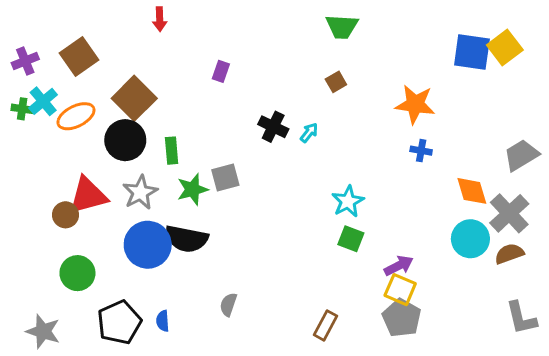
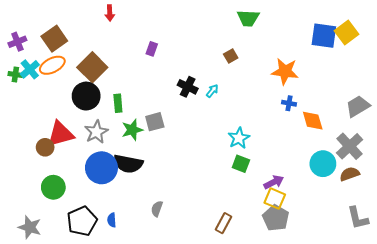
green trapezoid: (342, 27) -> (248, 18), moved
orange ellipse: (76, 116) -> (52, 65), moved
orange diamond: (472, 191) -> (313, 121), moved

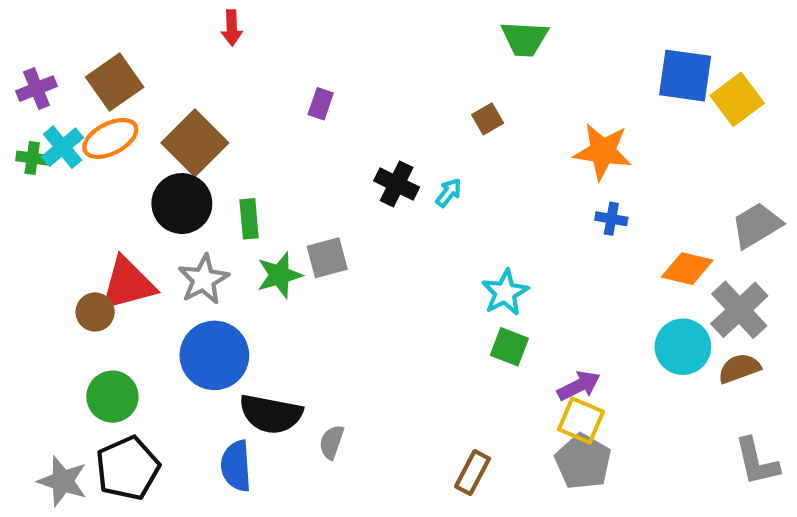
yellow square: (346, 32) -> (737, 99), moved
orange diamond: (313, 121) -> (687, 269), moved, turned -60
black semicircle: (128, 164) -> (271, 414), moved
blue semicircle: (112, 220) -> (236, 466), size x1.6
black pentagon: (82, 221) -> (128, 468), moved

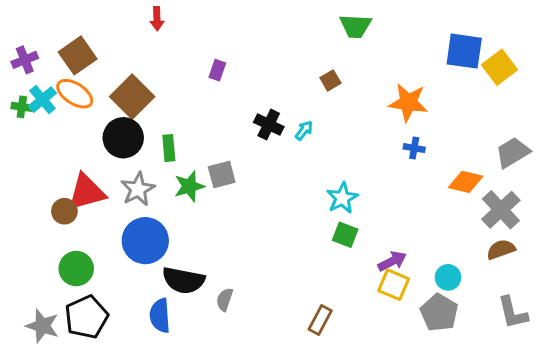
orange ellipse: (110, 138) -> (75, 94), turned 60
cyan circle: (683, 347) -> (448, 277), moved, size x0.7
gray pentagon: (583, 462) -> (439, 313), moved

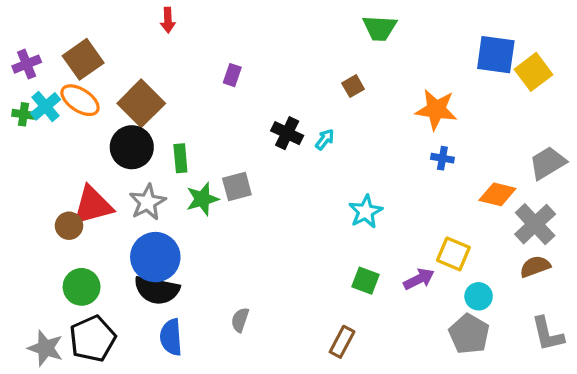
green square: (345, 235) -> (366, 281), moved
black semicircle: (183, 280) -> (157, 290), moved
yellow square: (394, 285) -> (453, 254), moved

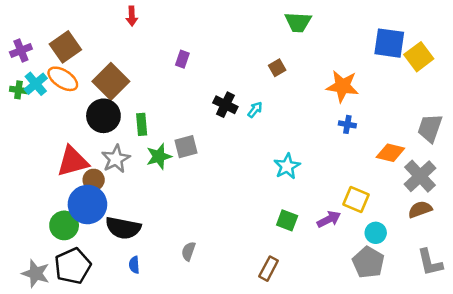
gray trapezoid: (548, 163) -> (430, 128), turned -40
brown circle: (69, 226) -> (94, 180), moved
blue circle: (155, 257) -> (87, 204), moved
blue semicircle: (171, 337) -> (134, 265), size x0.6

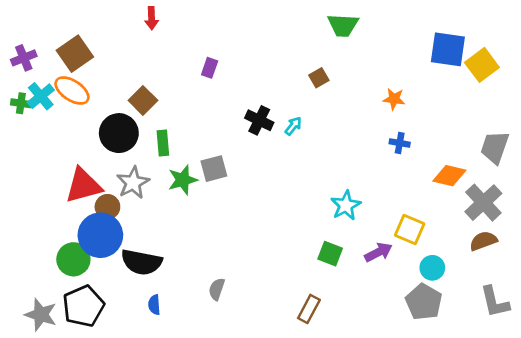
brown square: (111, 81) -> (143, 100), moved, size x0.7
orange star: (342, 86) -> (394, 99), size x0.6
cyan star: (287, 166) -> (346, 205), moved

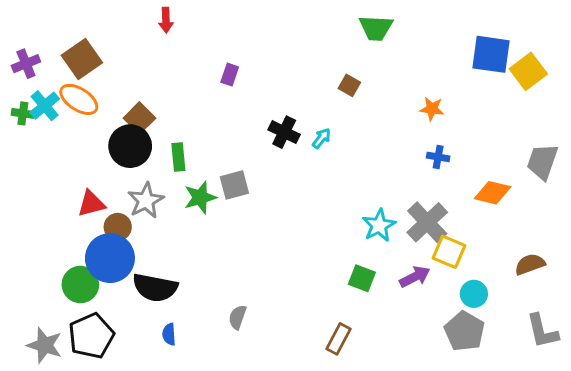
brown square: (319, 78) -> (349, 85), turned -30
brown square: (143, 100) -> (139, 118), moved
red triangle: (83, 186) -> (91, 204), size x0.7
gray cross: (483, 203) -> (427, 222), moved

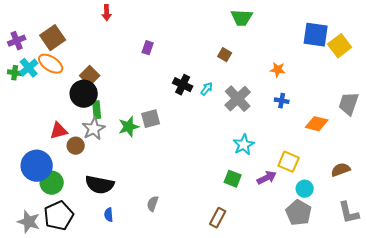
green rectangle: (178, 157) -> (97, 110), moved
gray cross: (427, 222) -> (238, 99), moved
blue circle: (110, 258) -> (37, 166), moved

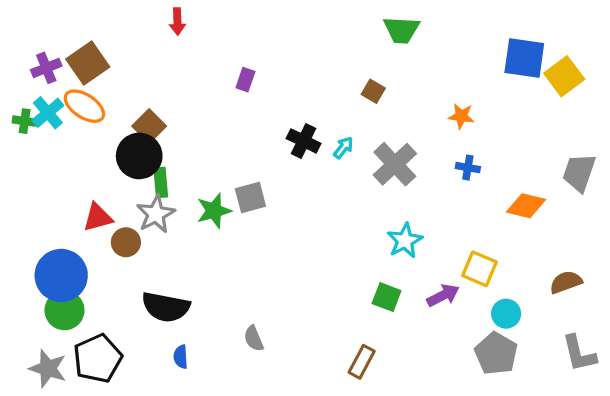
purple cross: (17, 41) -> (46, 68), moved
green circle: (52, 183) -> (64, 310), moved
gray semicircle: (153, 204) -> (254, 339), turned -42

